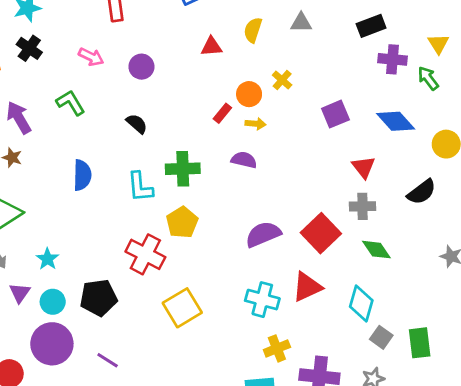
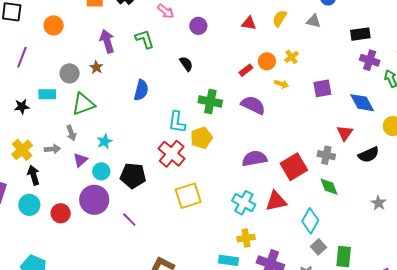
yellow arrow: (256, 124) -> (282, 84), moved
purple semicircle: (244, 160) -> (253, 105), size x1.4
red triangle: (364, 167) -> (345, 133), moved
cyan L-shape: (140, 187) -> (177, 122), moved

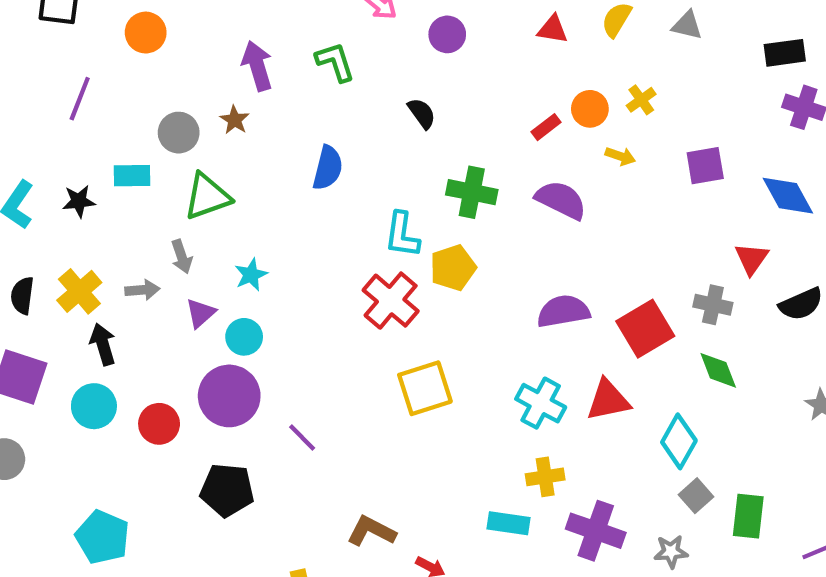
black pentagon: (133, 176) -> (227, 490), moved

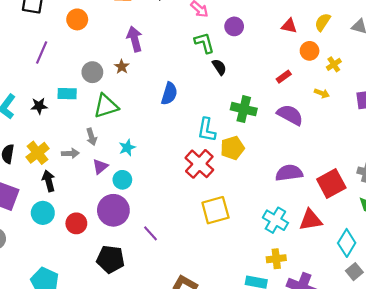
green L-shape: (335, 62) -> (204, 43), moved
orange circle: (590, 109) -> (310, 51), moved

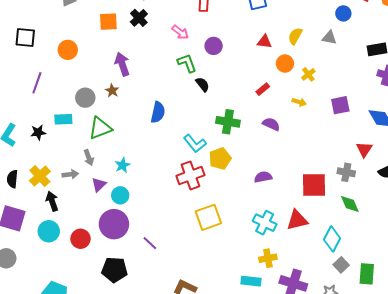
purple semicircle: (290, 115) -> (271, 124), size x0.7
cyan L-shape: (207, 130) -> (195, 143), turned -45
red cross: (199, 164) -> (190, 175), turned 32
purple semicircle: (289, 173) -> (263, 177), moved, size x0.7
red square: (331, 184) -> (314, 185), turned 32

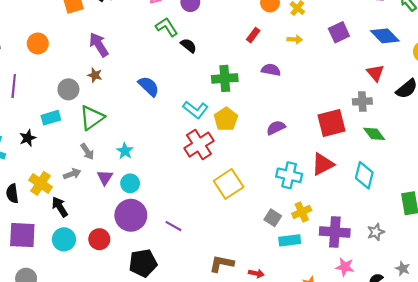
blue semicircle: (158, 112) -> (149, 86), turned -45
gray square: (341, 265) -> (273, 218), moved

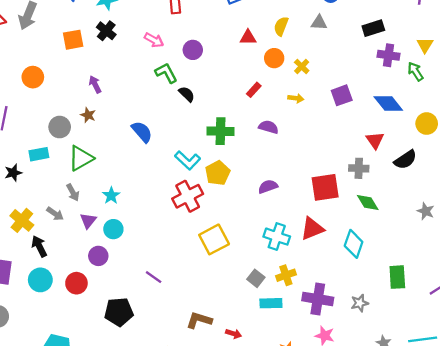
purple arrow: (99, 45) -> (95, 84), size x0.7
gray arrow: (72, 174) -> (55, 214), turned 49
purple circle: (131, 215) -> (98, 256), moved, size x0.6

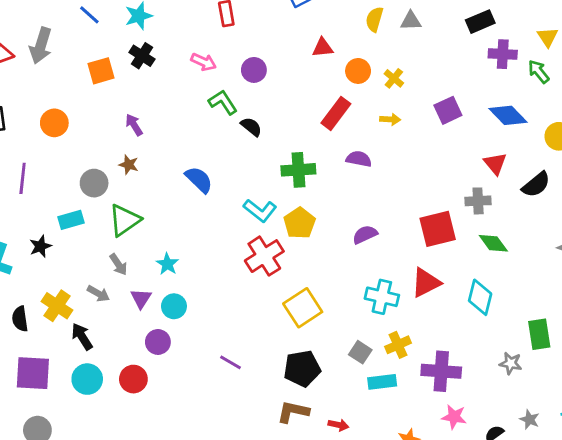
yellow semicircle: (281, 26) -> (374, 19), moved
red rectangle: (254, 90) -> (336, 113), size x1.6
gray star: (360, 303) -> (511, 363), moved, turned 30
black pentagon: (119, 312) -> (302, 368), moved

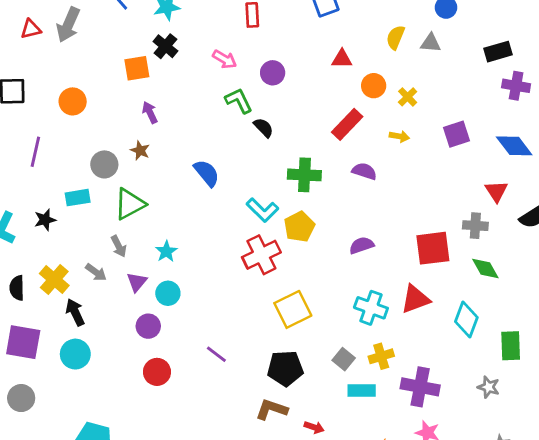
orange square: (101, 71) -> (137, 68), moved
green rectangle: (539, 334) -> (511, 346), moved
red circle: (133, 379) -> (157, 372), moved

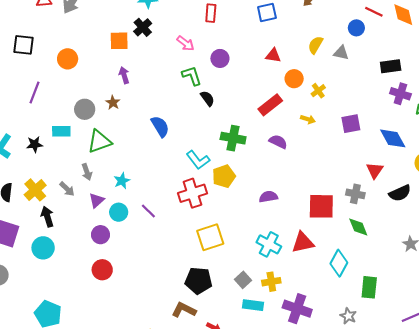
purple line: (216, 354) -> (148, 211), moved

